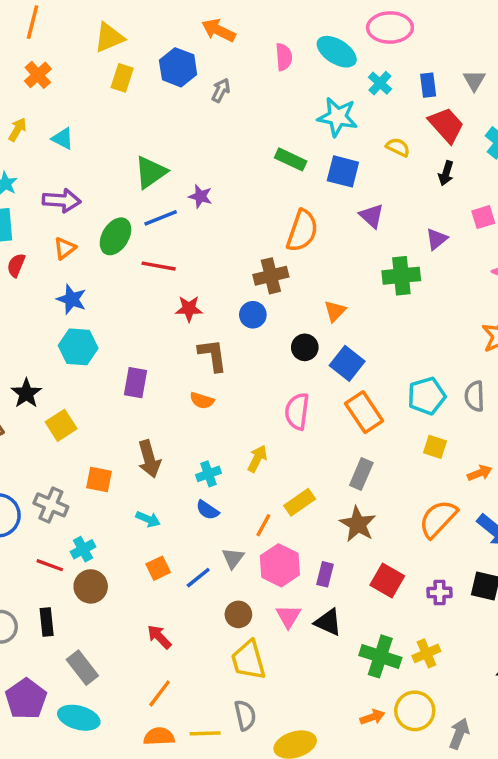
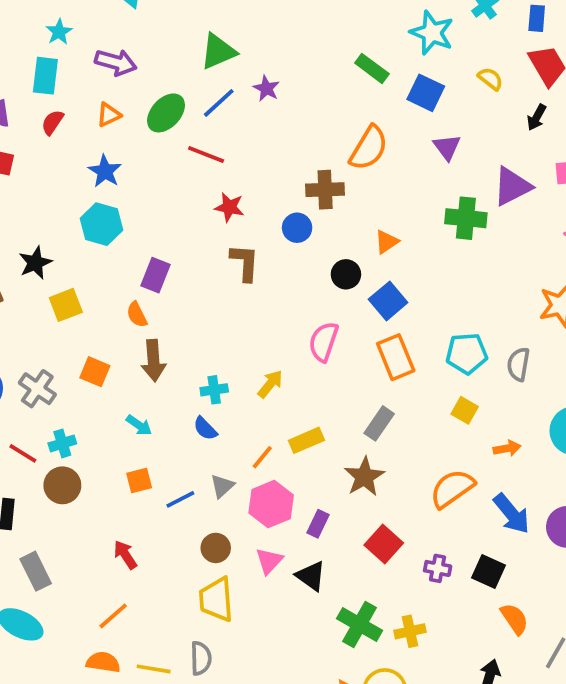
blue line: (161, 218) -> (219, 103), turned -32
purple triangle: (437, 239) -> (512, 186), size x1.6
orange semicircle: (202, 401) -> (137, 315), moved, turned 35

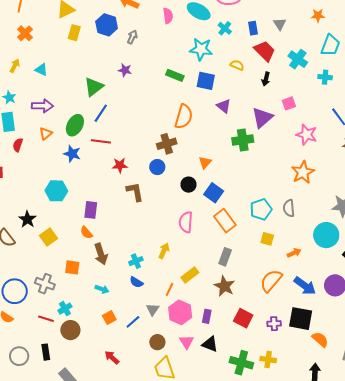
purple star: (266, 88) -> (125, 70), moved
blue star: (105, 171) -> (72, 154), moved
black square: (489, 572) -> (301, 319), size x1.4
yellow cross: (410, 631) -> (268, 360), turned 35

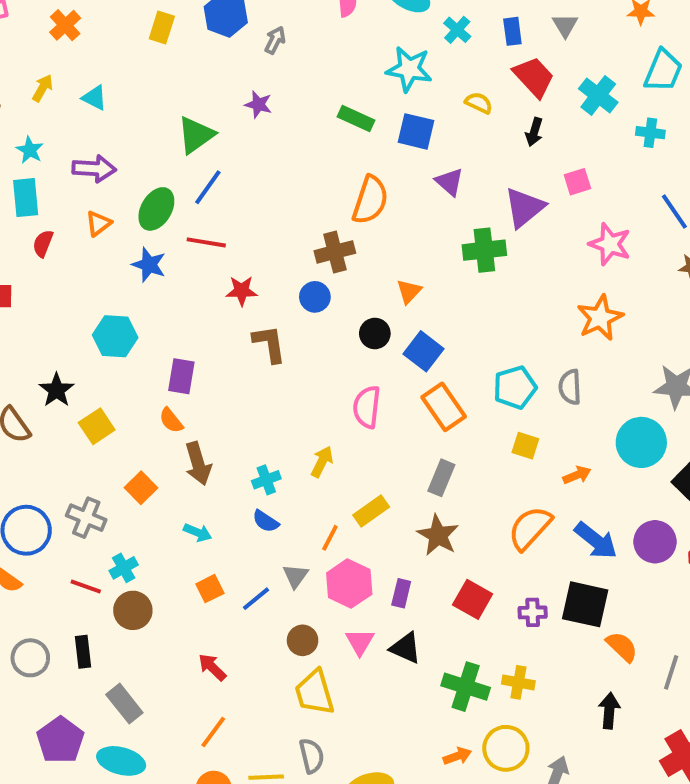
orange square: (72, 267) -> (141, 488), turned 35

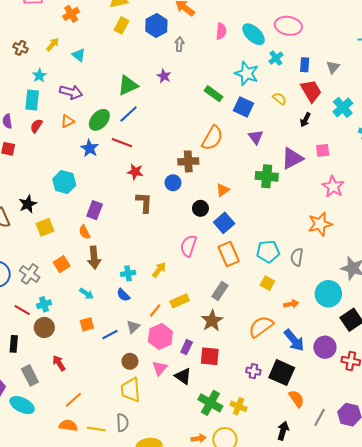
gray arrow: (275, 40) -> (179, 44), turned -32
red square: (473, 599) -> (210, 356), moved, turned -36
red arrow: (212, 667) -> (59, 363), moved

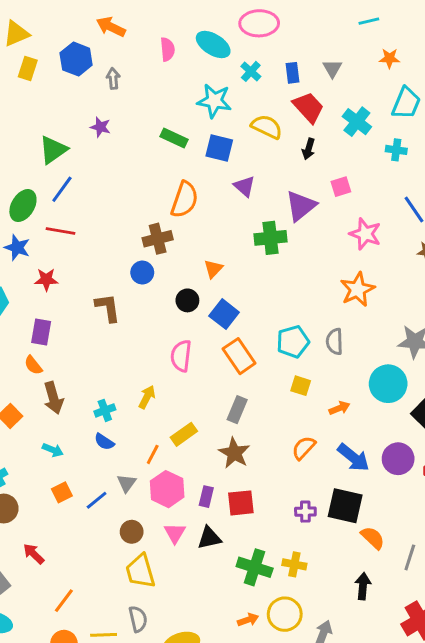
yellow semicircle: (279, 99) -> (267, 127), size x1.5
red star: (135, 172) -> (46, 280), moved
orange semicircle: (261, 327) -> (304, 448), size x0.7
black triangle: (183, 376) -> (209, 538), turned -36

